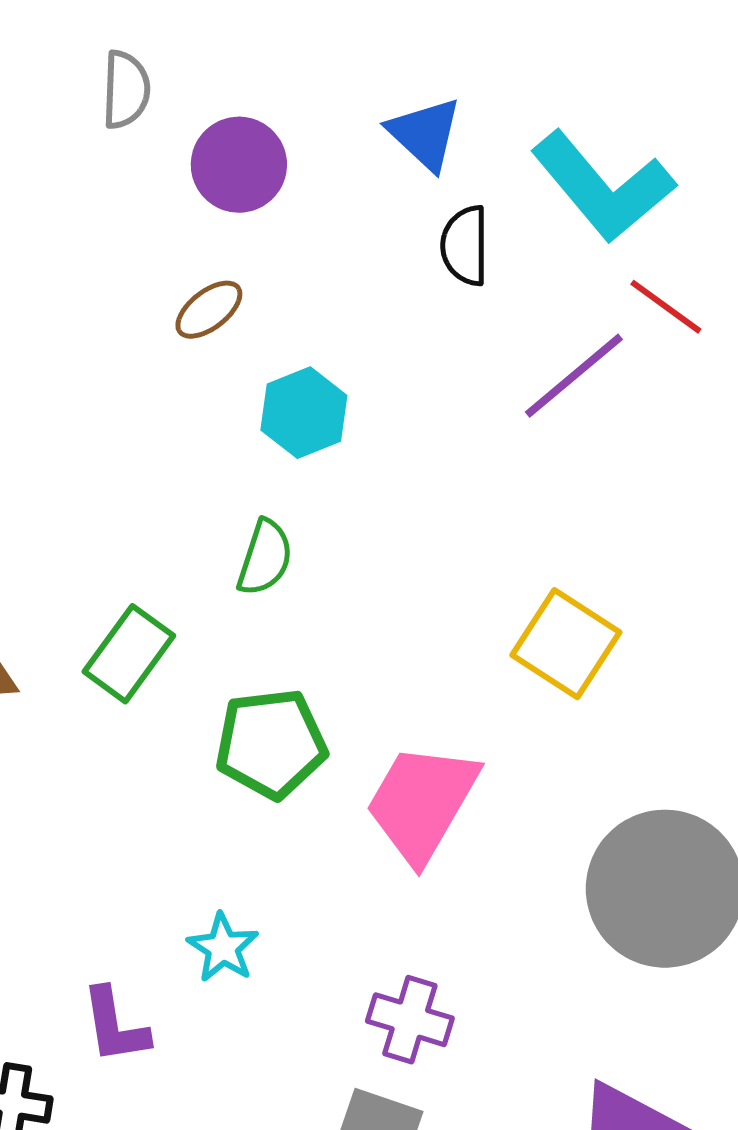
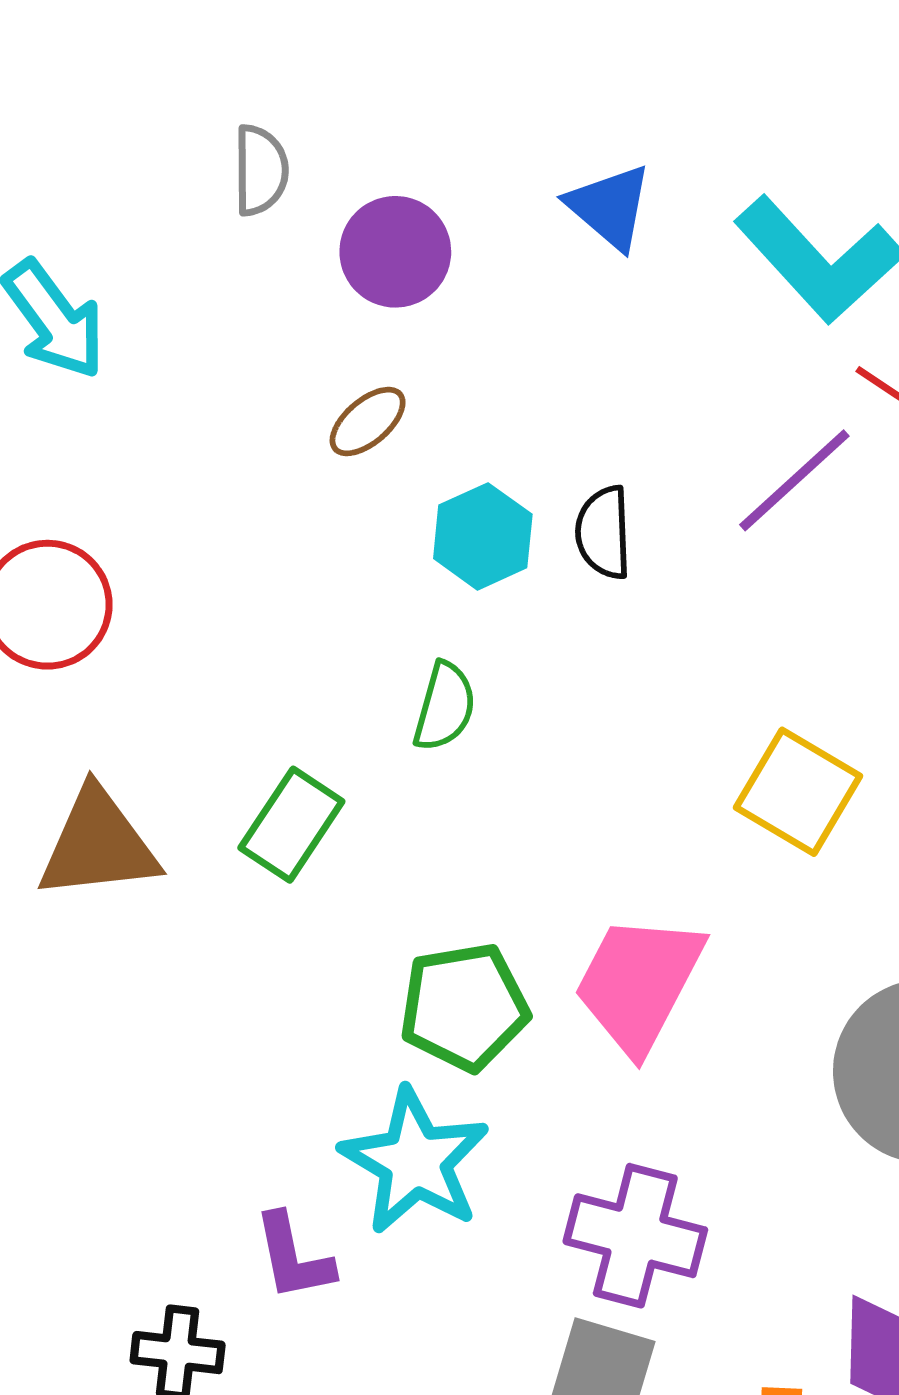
black semicircle: (465, 246) -> (604, 533), moved
green pentagon: (271, 744) -> (464, 1007), moved
cyan star: (223, 948) -> (415, 1161), size x1.8
purple cross: (410, 1020) -> (635, 1236), size x1.4

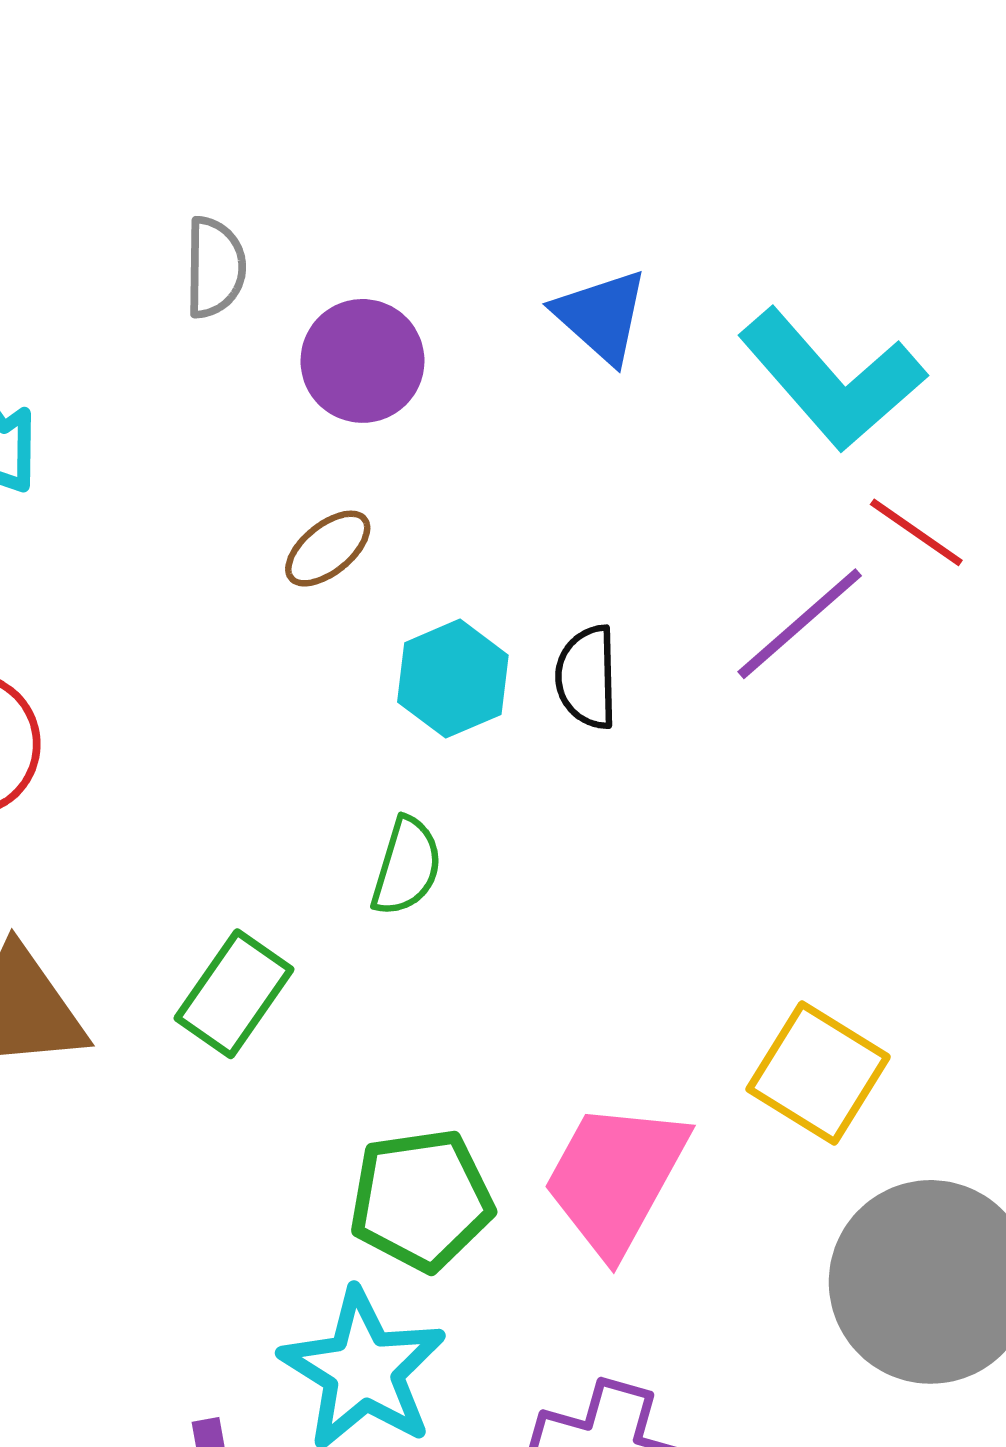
yellow square: (798, 792) -> (818, 1073), moved

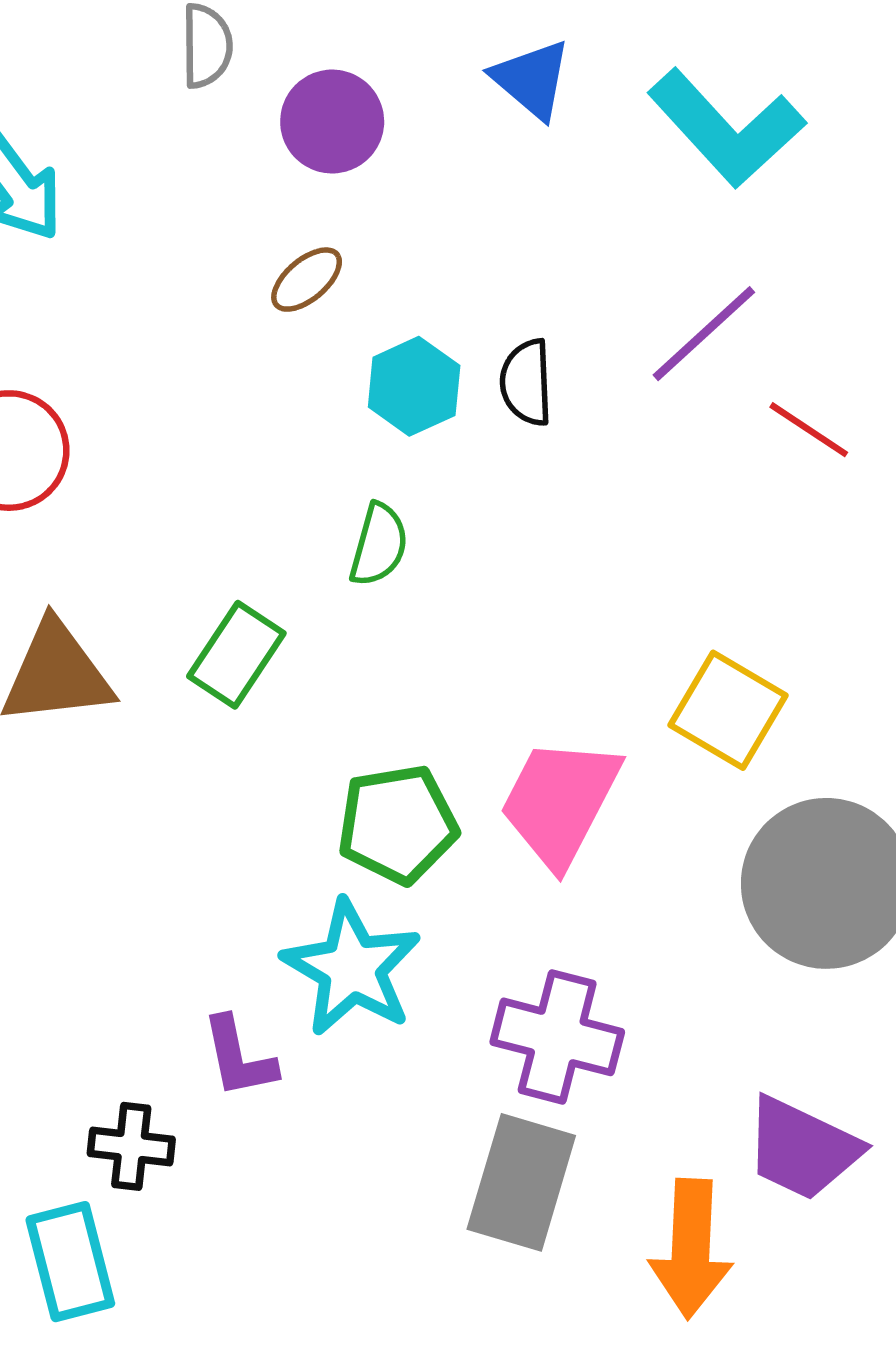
red line: (916, 532) -> (809, 430), moved

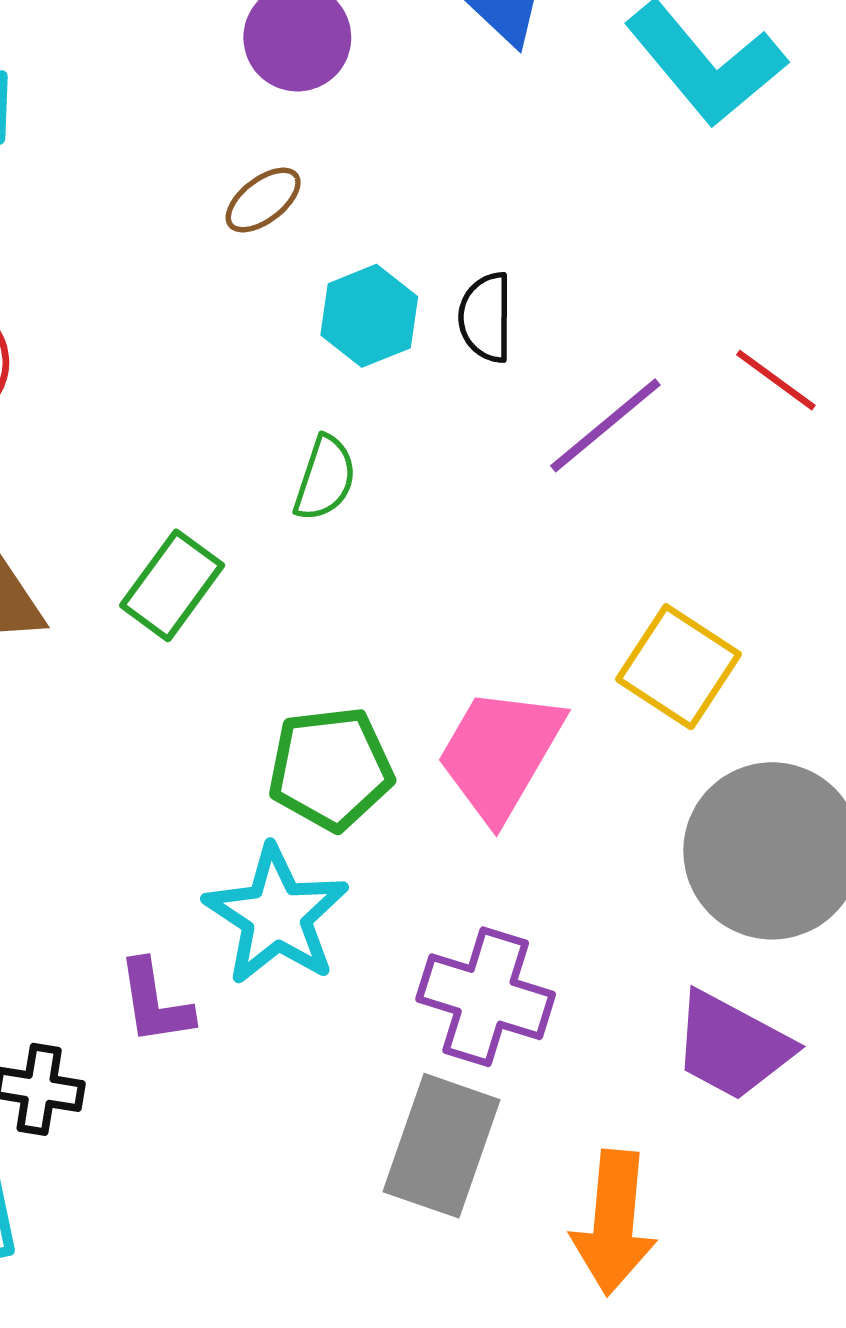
purple line: (704, 334) -> (605, 425), moved
purple trapezoid: (802, 1149) -> (732, 1046), moved

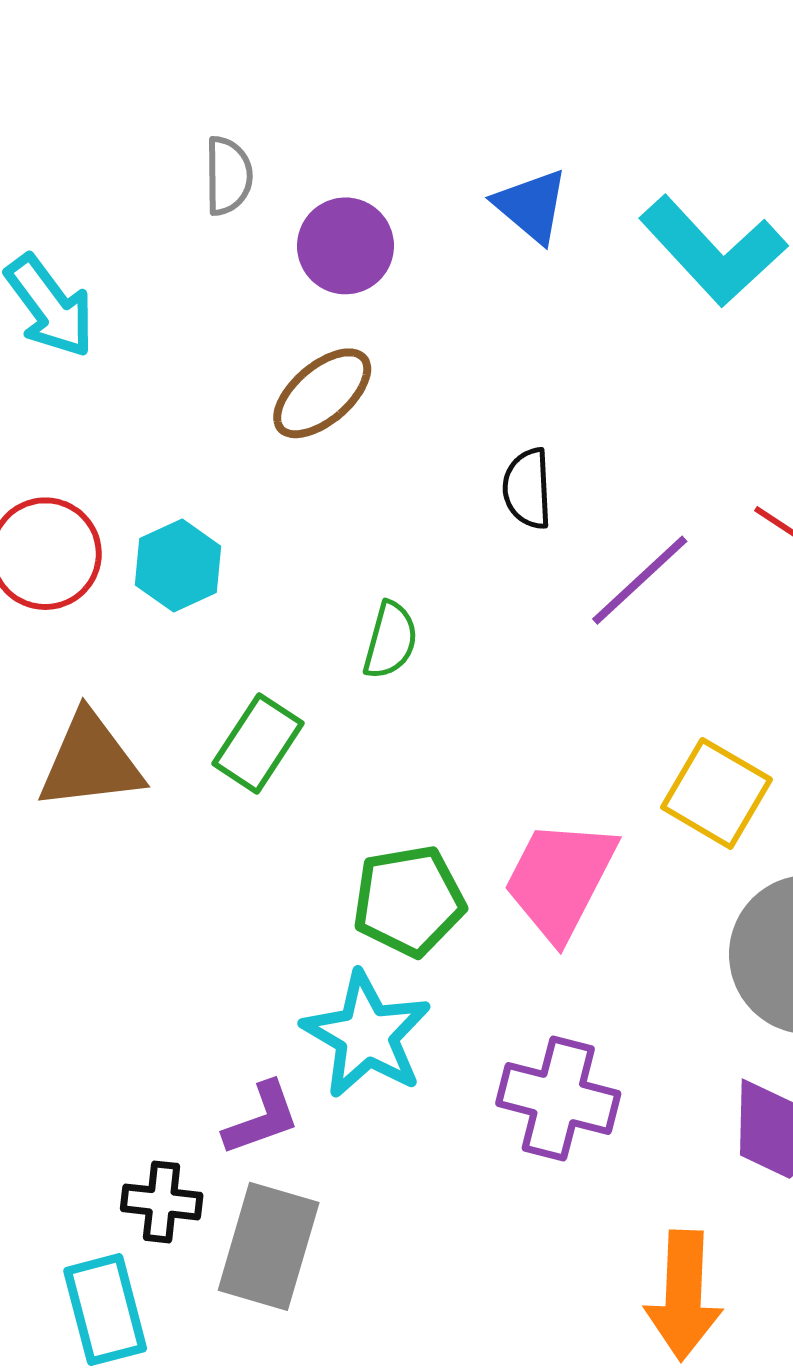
brown ellipse: (263, 200) -> (322, 393), size x1.5
cyan hexagon: (369, 316) -> (178, 566), moved
purple L-shape: (155, 1002) -> (262, 1119), turned -98
gray rectangle: (441, 1146) -> (269, 1246), moved

